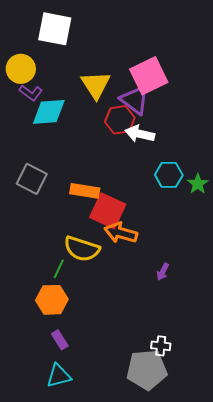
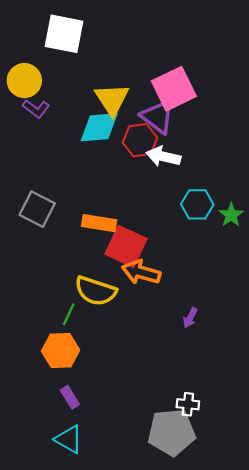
cyan diamond: (49, 112) -> (99, 127), moved
cyan triangle: (59, 376) -> (69, 439), turned 44

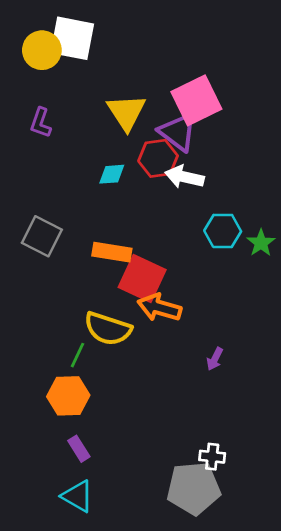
yellow circle: (24, 81) -> (42, 50), moved
purple L-shape: (36, 109) -> (41, 123), turned 72
cyan diamond: (99, 127) -> (112, 174), moved, size x0.6

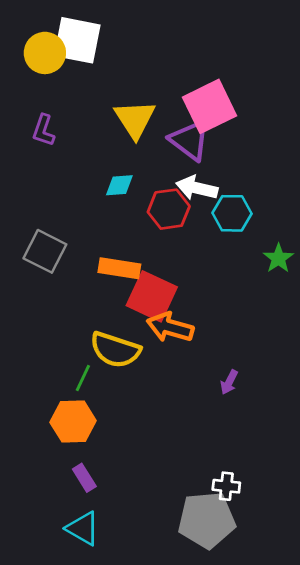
red hexagon: (158, 158) -> (169, 209), moved
cyan hexagon: (223, 231) -> (232, 213), moved

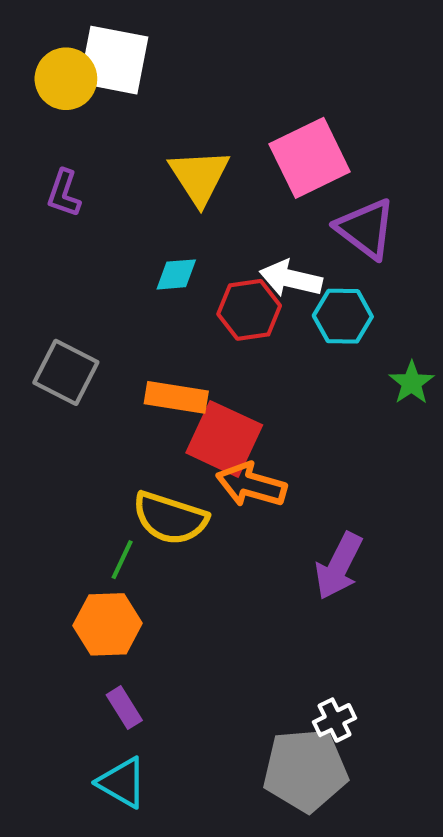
purple triangle: (190, 140) -> (366, 229), moved
purple arrow: (229, 382) -> (339, 566), size x1.8
white cross: (226, 486) -> (335, 720), turned -32

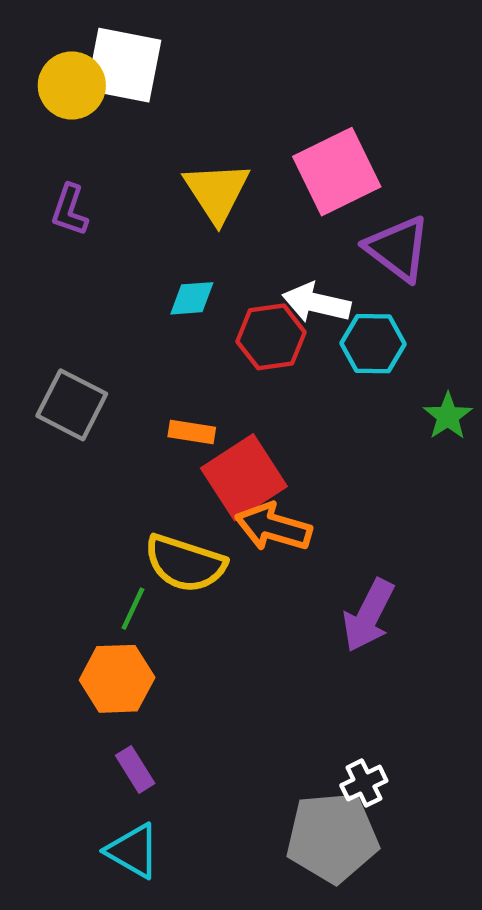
orange rectangle: (176, 397) -> (192, 432), size x0.7
red square: (224, 439) -> (244, 477), turned 32

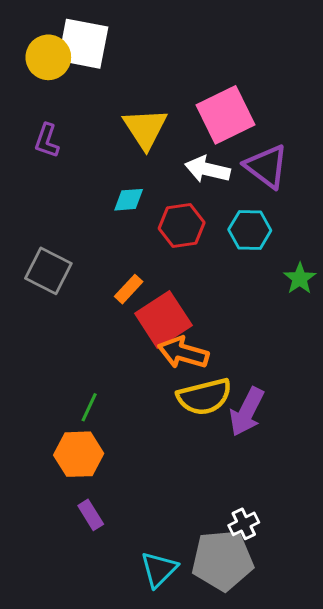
white arrow: (316, 303) -> (207, 169), moved
orange rectangle: (192, 432) -> (129, 289), turned -56
yellow semicircle: (185, 563) -> (204, 397), moved, turned -32
cyan triangle: (133, 851) -> (159, 569), moved, turned 45

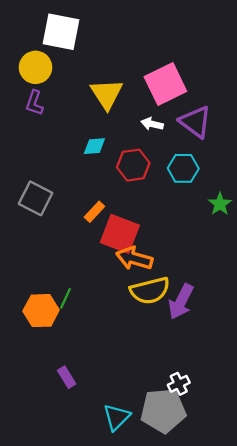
yellow circle: (48, 57) -> (36, 67), moved
white arrow: (207, 169) -> (152, 124), size x0.7
red square: (163, 319) -> (120, 234), turned -36
orange hexagon: (79, 454) -> (41, 311), moved

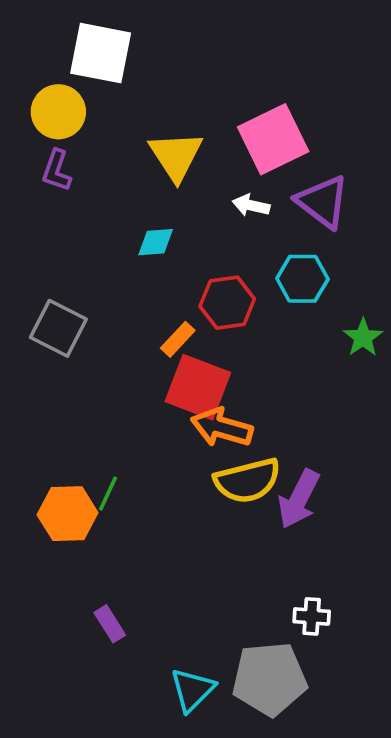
red hexagon: (133, 165) -> (227, 303), moved
orange rectangle: (94, 212) -> (178, 339), moved
white cross: (179, 384) -> (312, 616), moved, turned 30

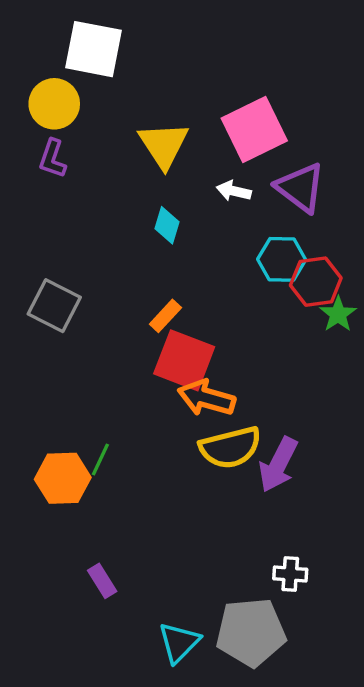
cyan diamond: (156, 242) -> (167, 225), moved, turned -69
red hexagon: (227, 303) -> (316, 282), moved

